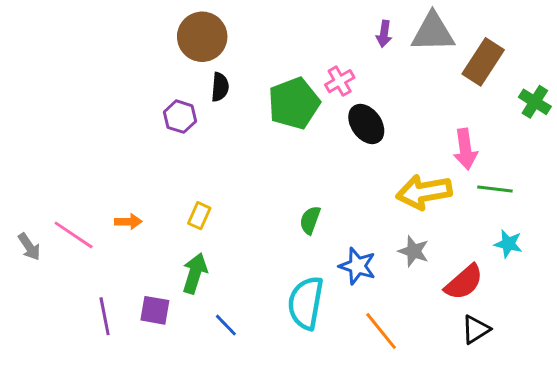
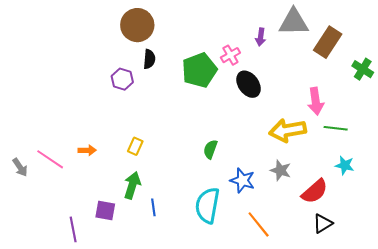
purple arrow: (384, 34) -> (261, 37), moved
purple line: (105, 316) -> (73, 229), moved
blue line: (226, 325) -> (153, 207), moved, turned 36

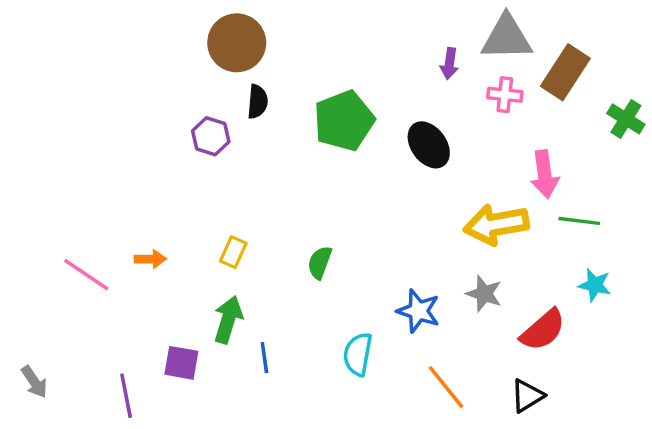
pink cross: (230, 55) -> (505, 95), moved, turned 36
green semicircle: (210, 149) -> (320, 262), moved
gray arrow: (20, 167) -> (34, 382), moved
cyan semicircle: (207, 205) -> (358, 354), size x0.7
black triangle: (323, 223) -> (527, 396), moved

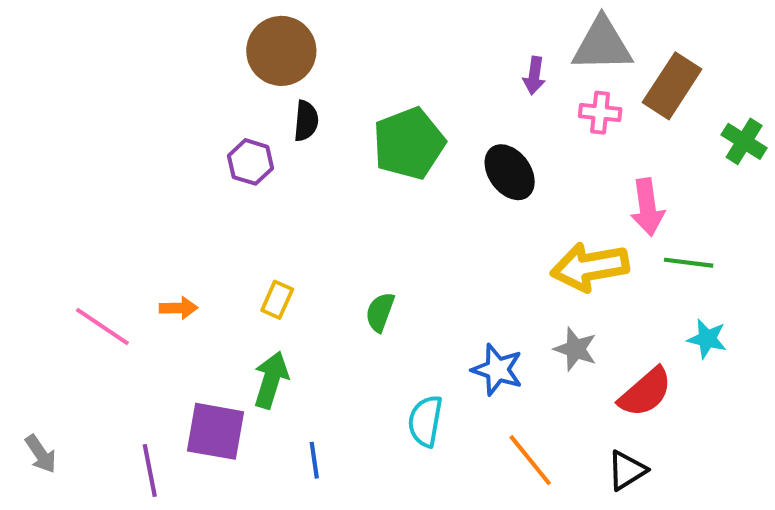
blue line: (264, 358) -> (314, 460), moved
purple square: (181, 363) -> (216, 431), size x1.4

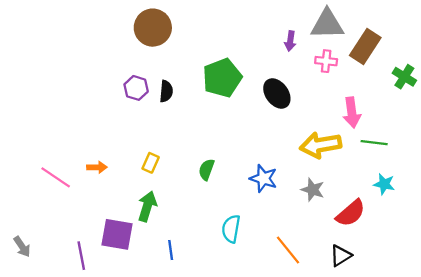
black semicircle: (306, 121) -> (166, 91), moved
blue star: (497, 370) -> (263, 178), moved

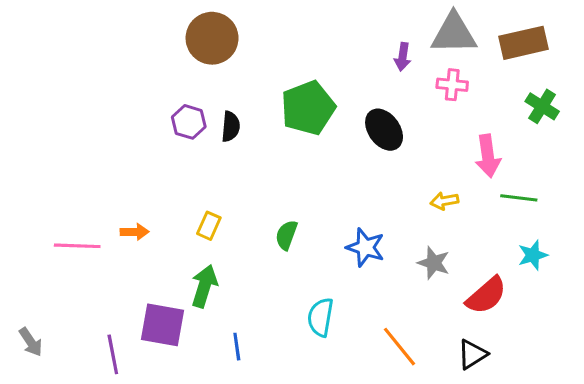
brown rectangle: (365, 47) -> (523, 43), moved, turned 44
green cross: (404, 77) -> (542, 106), moved
yellow arrow: (320, 145) -> (444, 201), size x0.5
pink line: (56, 177) -> (77, 246), turned -32
cyan star: (384, 184) -> (533, 255), turned -30

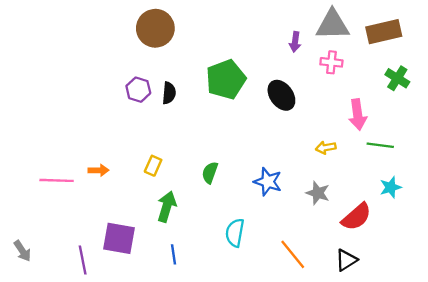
green arrow: (204, 286) -> (167, 207), moved

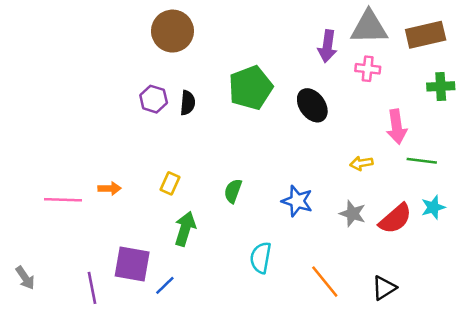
purple arrow: (295, 42) -> (327, 46), size x1.4
green cross: (397, 78) -> (441, 86), turned -35
red semicircle: (356, 217) -> (395, 219), moved
blue line: (174, 254) -> (165, 285), moved, turned 54

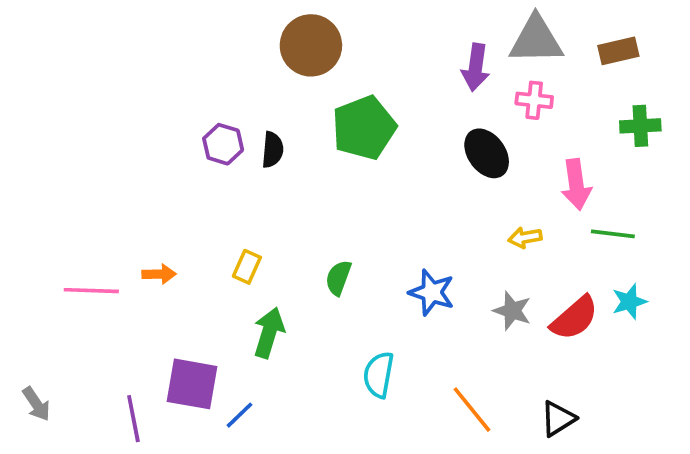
brown circle: (173, 31) -> (311, 45), moved
brown rectangle: (426, 35) -> (618, 51), size x0.7
black ellipse: (312, 105) -> (487, 153), moved

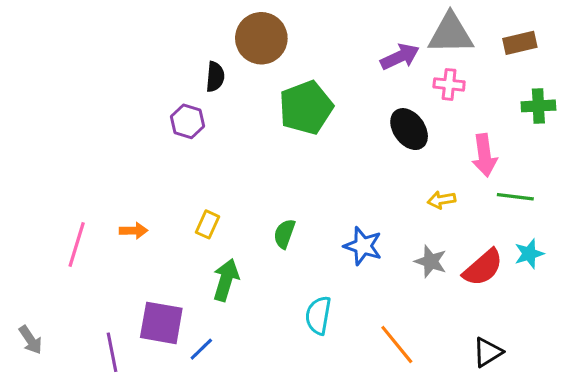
purple arrow: (476, 67) -> (400, 57), turned -123
black semicircle: (272, 150) -> (215, 77), moved
pink line: (91, 291) -> (77, 244), turned -75
black triangle: (558, 419) -> (488, 352), moved

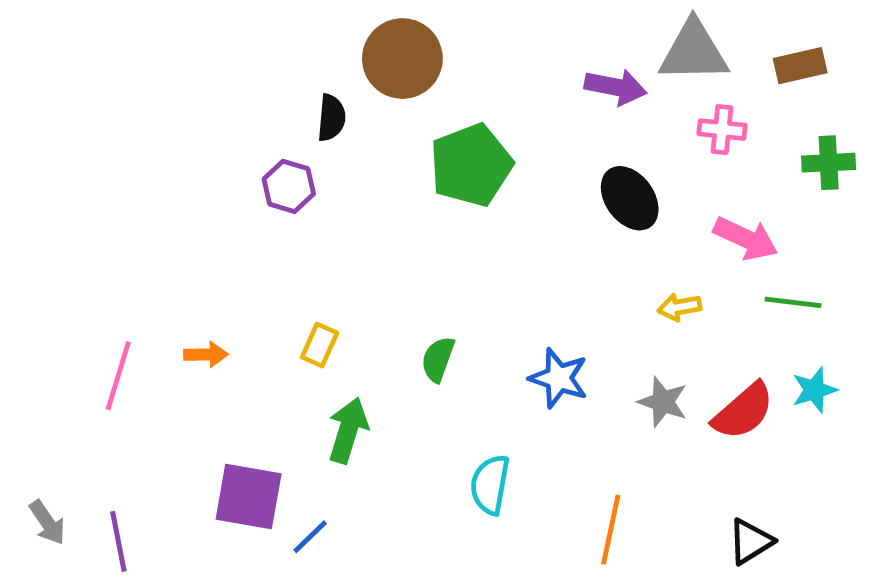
purple arrow: (400, 57) -> (615, 87), turned 36
pink cross: (449, 84) -> (722, 130), moved
pink arrow: (485, 155) -> (746, 238), turned -57
orange line: (397, 345) -> (611, 530), turned 51
purple line: (112, 352) -> (118, 541), moved

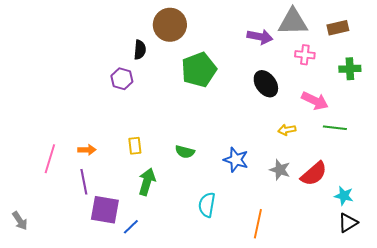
yellow rectangle: (320, 345) -> (135, 146), turned -30
green semicircle: (438, 359) -> (185, 152), turned -96
cyan star: (814, 390) -> (344, 196), moved, turned 30
purple line: (118, 541) -> (84, 182), moved
black triangle: (750, 541) -> (348, 223), moved

